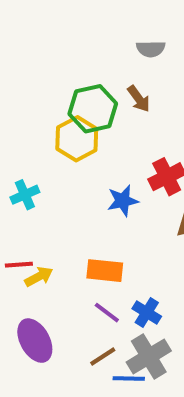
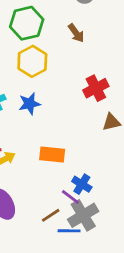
green hexagon: (93, 109) -> (27, 23), moved
blue star: (123, 201) -> (29, 104), moved
purple line: (107, 313) -> (70, 197), moved

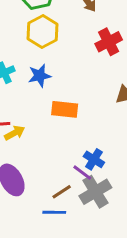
red cross: (96, 88) -> (109, 42), moved
orange rectangle: (52, 155) -> (65, 109), moved
blue line: (69, 231) -> (54, 212), moved

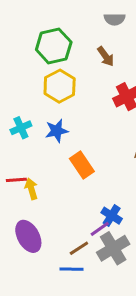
orange rectangle: (65, 109) -> (82, 165), turned 50
yellow arrow: (15, 133) -> (31, 189), turned -78
purple line: (82, 173) -> (100, 229), turned -72

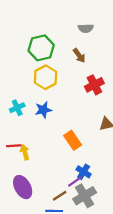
orange rectangle: (82, 165) -> (73, 140), moved

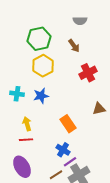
cyan cross: (17, 108) -> (17, 94), turned 32
red line: (14, 146) -> (26, 140), moved
yellow arrow: (25, 152) -> (27, 124), moved
blue cross: (84, 172) -> (63, 150), moved

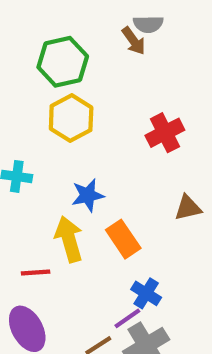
brown arrow: (74, 46) -> (134, 41), moved
blue star: (41, 96) -> (88, 195), moved
yellow arrow: (27, 124) -> (69, 239), moved, size x1.5
blue cross: (63, 150) -> (146, 293), moved

